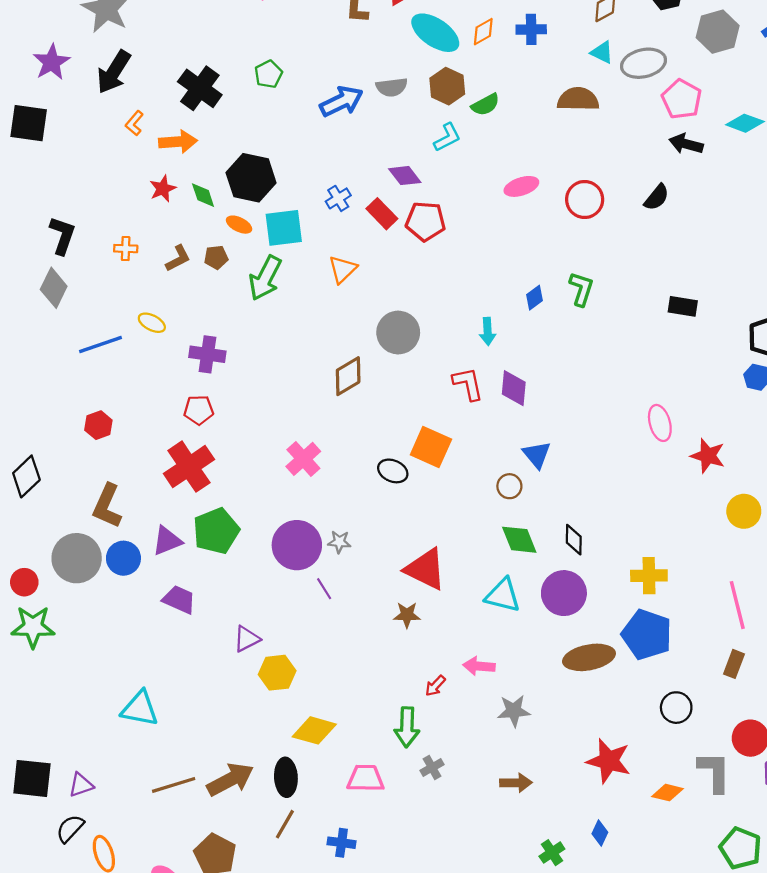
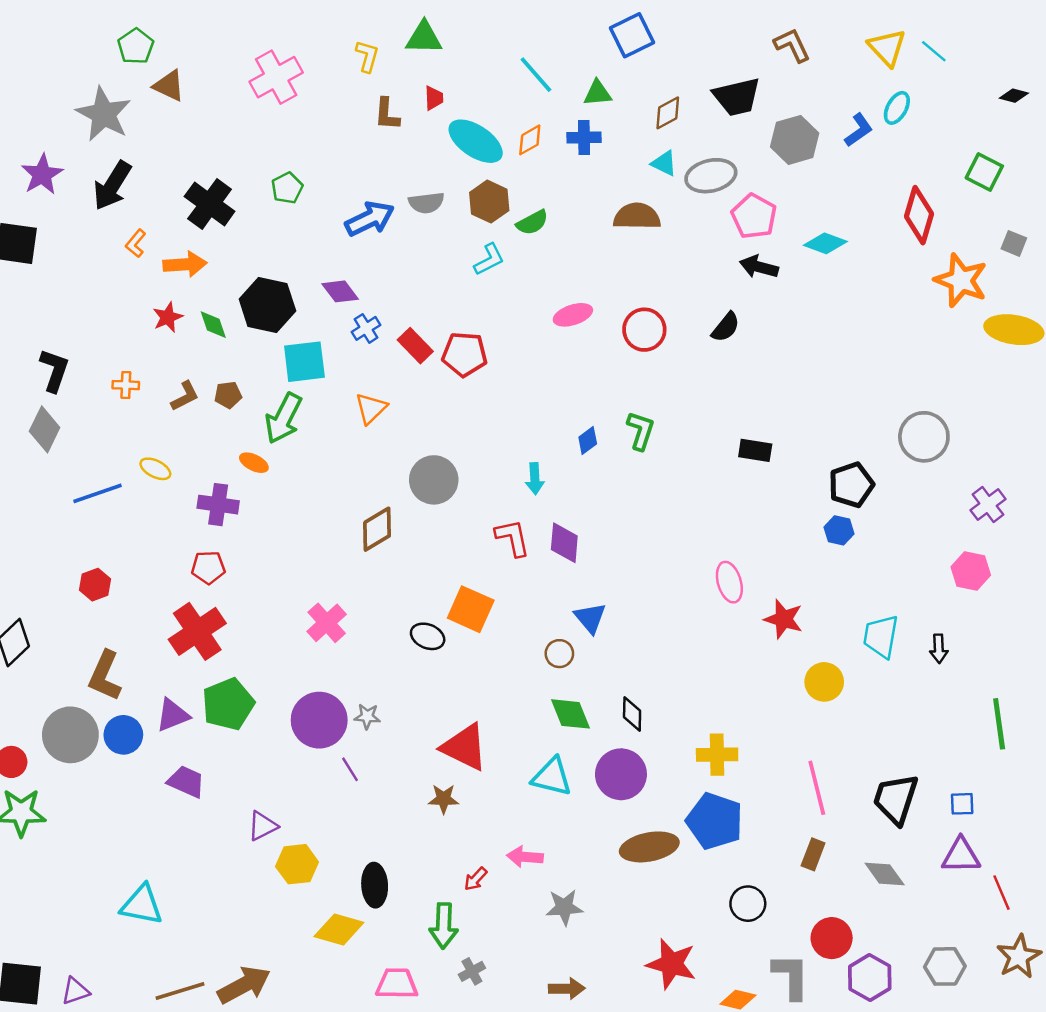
purple diamond: (405, 176) -> (340, 291), moved
orange ellipse: (239, 225) -> (254, 463), moved
black ellipse: (286, 777) -> (375, 885), moved

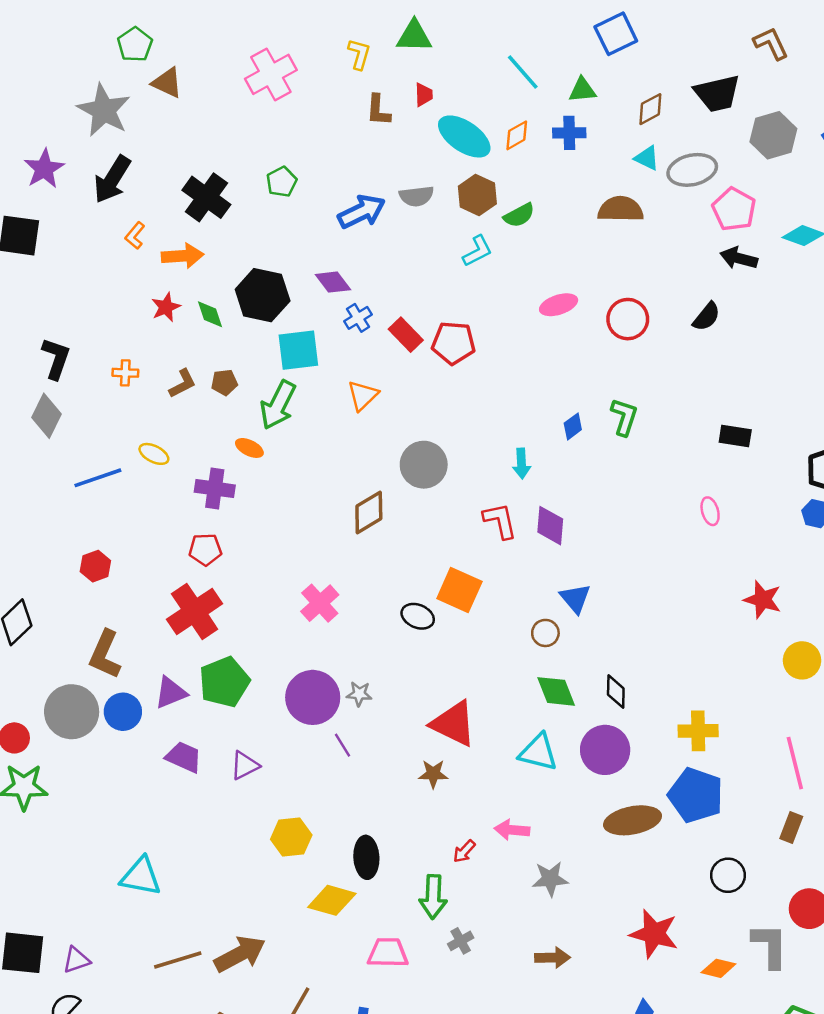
pink ellipse: (729, 582) -> (710, 511), moved, size x0.7
purple triangle: (263, 826) -> (245, 765), moved

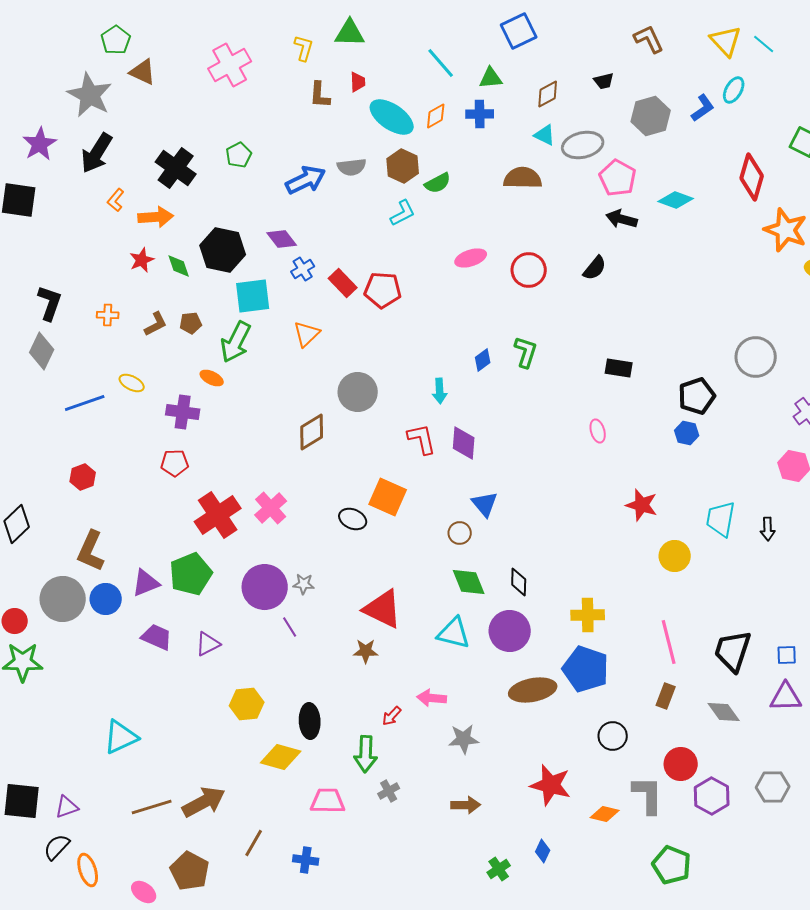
black trapezoid: (717, 93) -> (604, 81), size x0.5
red cross: (195, 611) -> (218, 515), moved
cyan triangle: (141, 876) -> (121, 737), turned -36

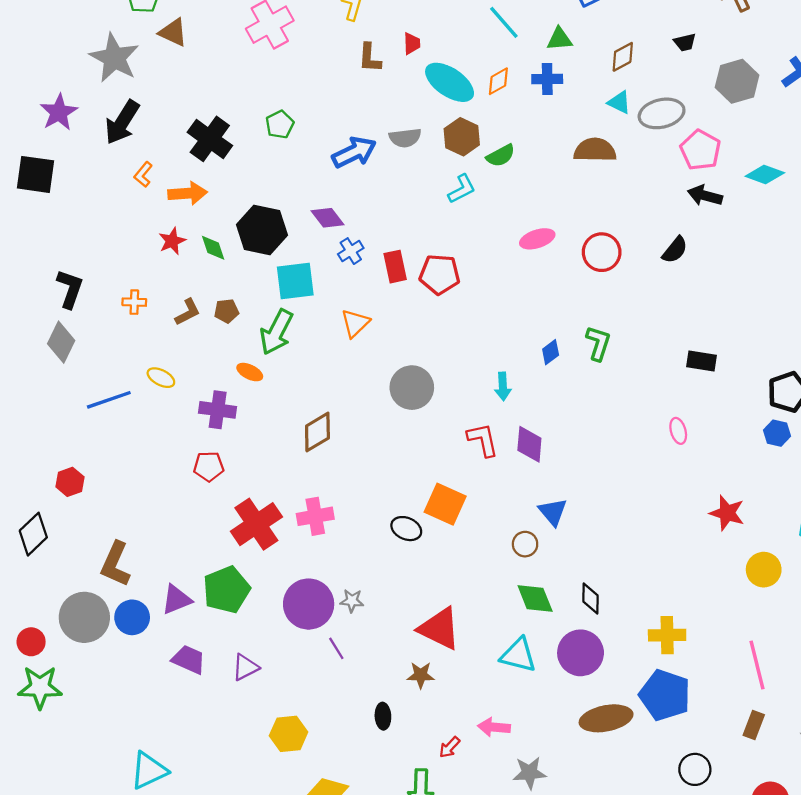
red rectangle: (343, 283) -> (395, 267), turned 32
brown diamond: (312, 432) -> (317, 432), moved
red hexagon: (83, 477) -> (70, 482), moved
pink cross: (271, 508) -> (315, 516), turned 32
black ellipse: (310, 721) -> (383, 716), moved, size x0.7

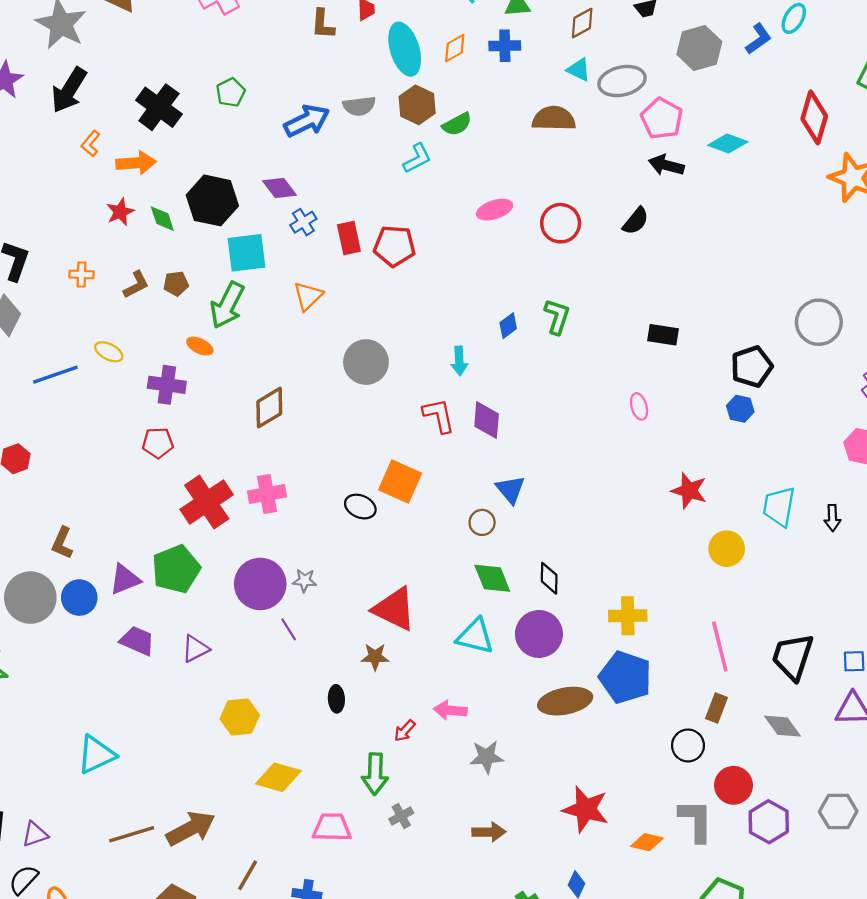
cyan ellipse: (450, 82) -> (405, 49), turned 39
brown L-shape: (115, 564) -> (62, 543), size x0.7
black circle: (695, 769) -> (688, 745), moved

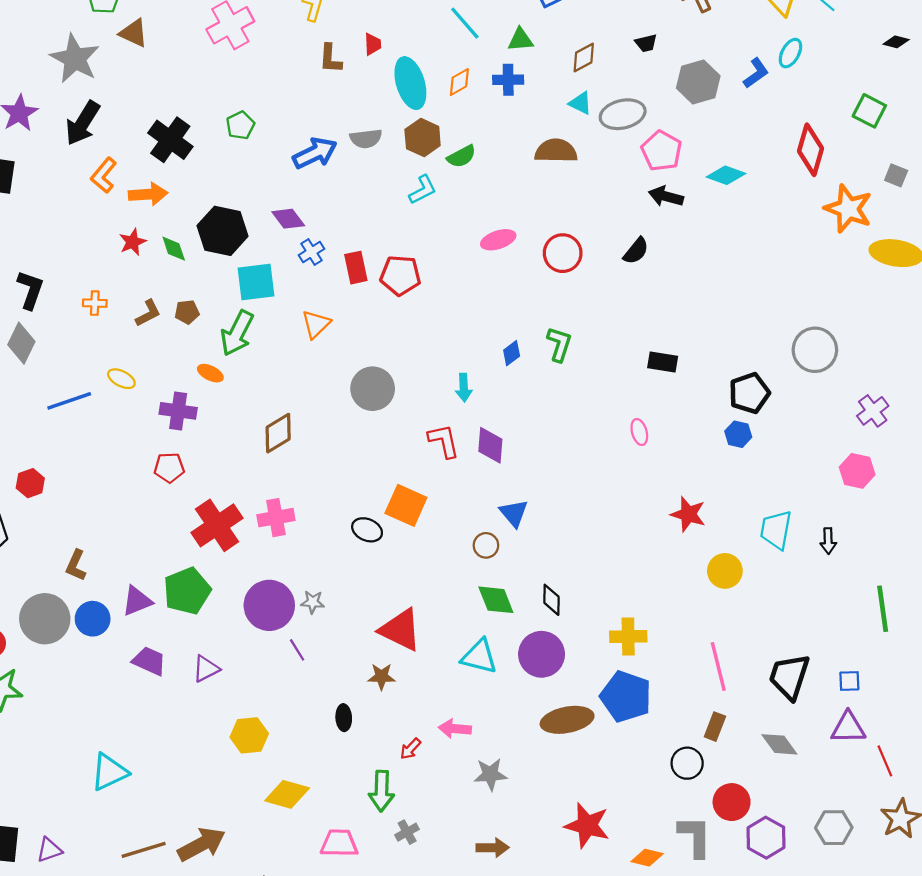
orange L-shape: (91, 144) -> (104, 175), size x1.4

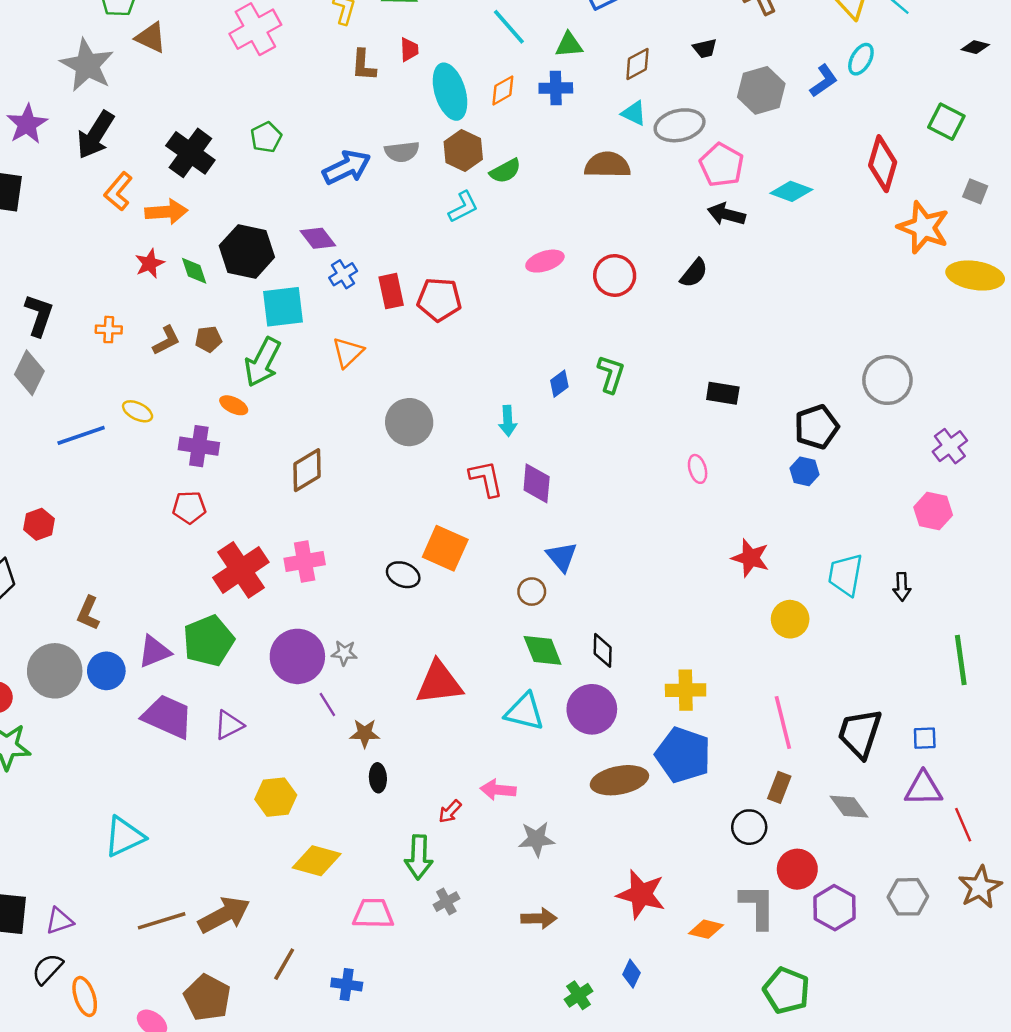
red triangle: (400, 630) -> (439, 683), turned -33
purple trapezoid: (149, 661) -> (168, 717), size x1.4
brown star: (381, 677) -> (365, 733), moved

